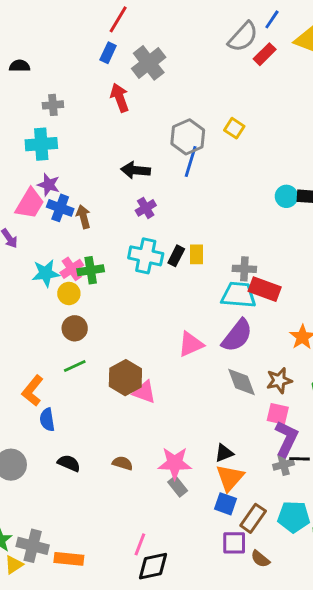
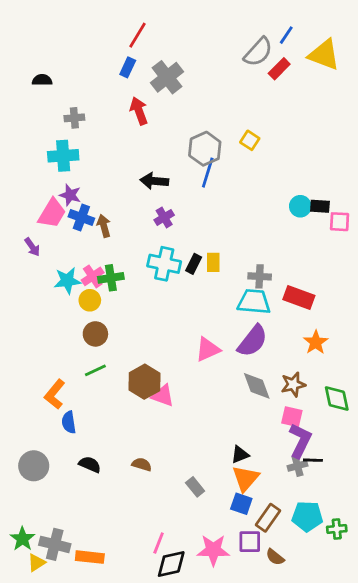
red rectangle: (265, 289) -> (299, 297), moved
pink star: (175, 463) -> (213, 550), moved

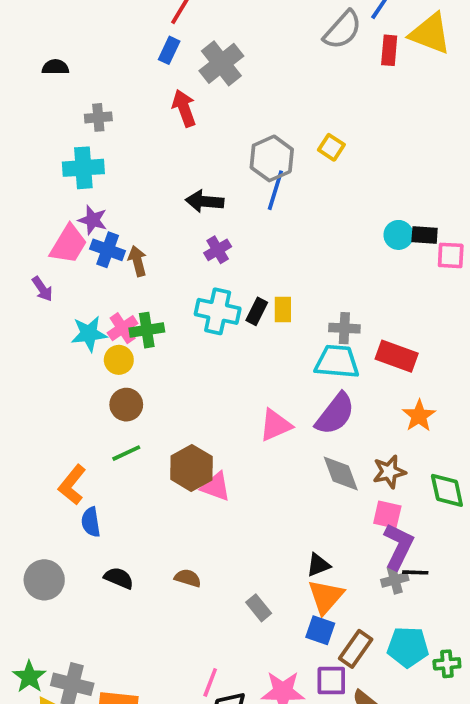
red rectangle: (279, 69) -> (389, 50), moved, turned -40

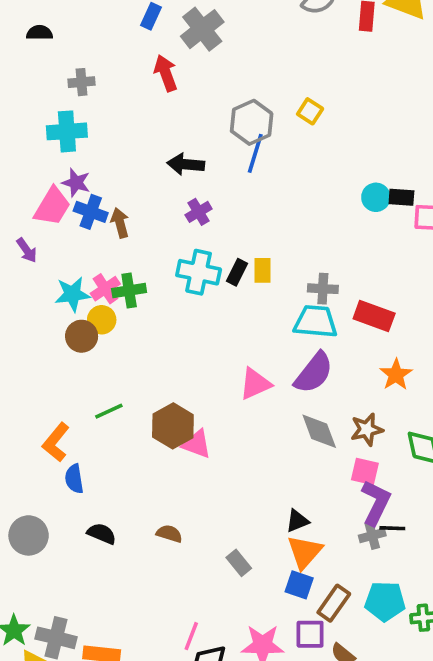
brown circle: (126, 405) -> (82, 336), moved

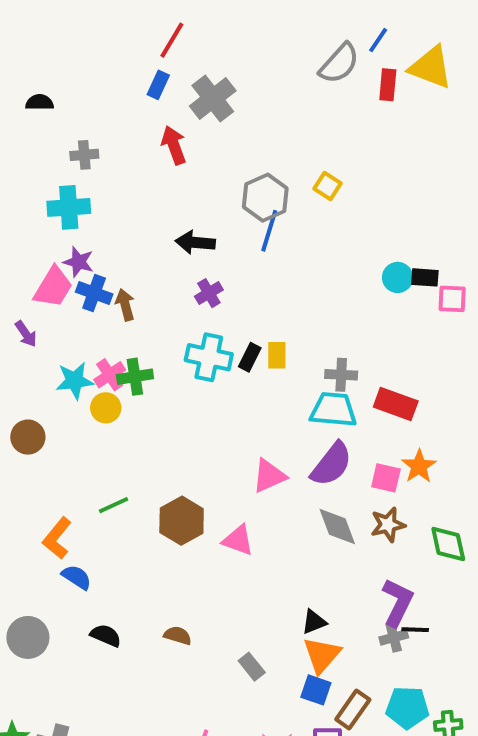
brown circle: (82, 336) -> (28, 437), moved
pink triangle: (197, 444) -> (238, 540), moved
pink square: (365, 471) -> (386, 478), moved
blue semicircle: (74, 479) -> (77, 577), turned 132

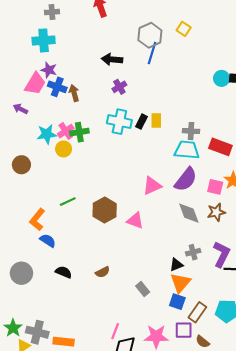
purple arrow: (26, 334) -> (20, 109), turned 152
brown semicircle: (178, 635) -> (103, 272), turned 136
gray cross: (394, 637) -> (193, 252), moved

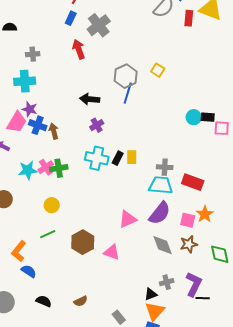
yellow circle: (64, 149) -> (52, 205), moved

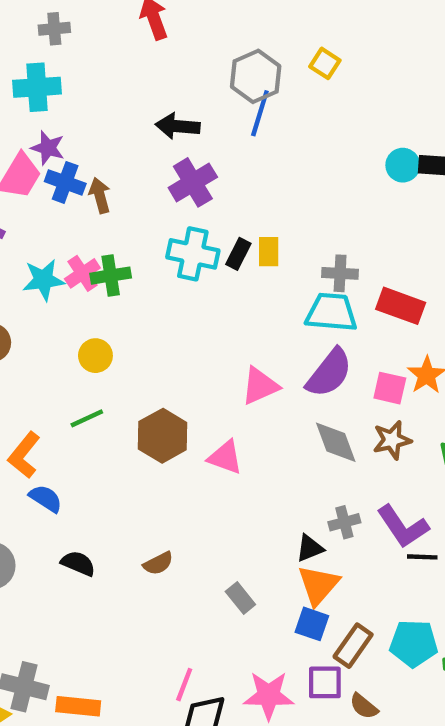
purple cross: (97, 125) -> (193, 182), size x1.5
purple L-shape: (194, 284) -> (403, 527), turned 120

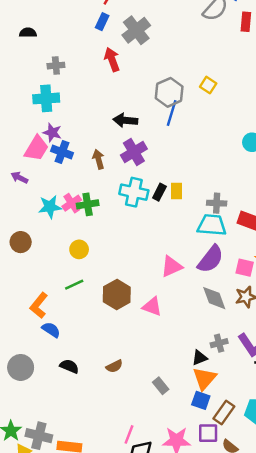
brown arrow: (100, 195) -> (99, 159), moved

